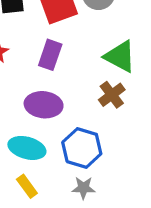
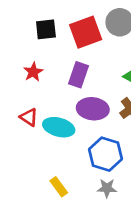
purple ellipse: (44, 105) -> (93, 109), moved
cyan ellipse: (27, 148) -> (59, 127), moved

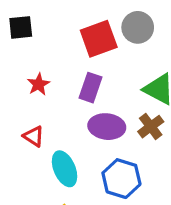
black square: (46, 29) -> (21, 27), moved
cyan ellipse: (59, 127) -> (65, 169), moved, turned 52

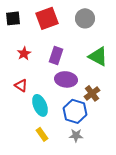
red square: (99, 39) -> (47, 18), moved
brown cross: (151, 127) -> (92, 93), moved

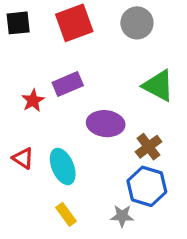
red star: (24, 53) -> (33, 100), moved
purple rectangle: (56, 55) -> (68, 84), moved, turned 48
red triangle: (21, 85) -> (23, 158), moved
blue hexagon: (75, 111) -> (147, 186), moved

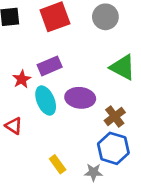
cyan ellipse: (63, 167) -> (46, 101), moved
yellow rectangle: (66, 214) -> (58, 164), moved

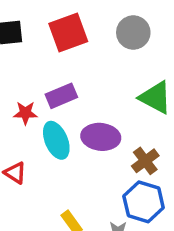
red star: (22, 79) -> (25, 113), turned 30

